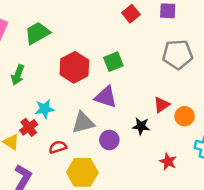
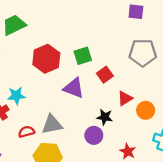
red square: (131, 14) -> (105, 75), moved
gray triangle: (83, 123) -> (52, 125), moved
purple circle: (109, 140) -> (94, 135), moved

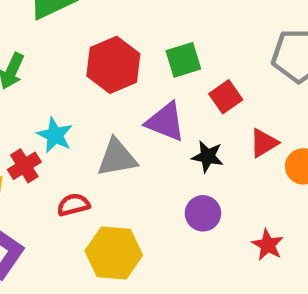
cyan star: (16, 96) -> (55, 135), turned 30
black star: (105, 117) -> (208, 156), moved
gray triangle: (52, 125) -> (117, 158), moved

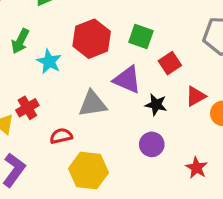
green square: (183, 60) -> (141, 37), turned 35
cyan star: (55, 135) -> (49, 61), moved

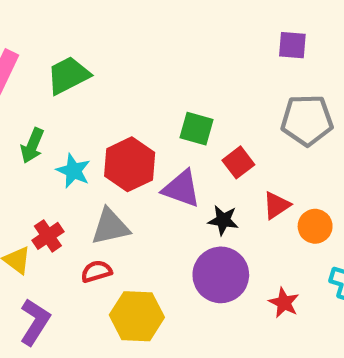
red hexagon: (92, 39) -> (130, 164), moved
gray triangle: (92, 104) -> (110, 227), moved
purple circle: (152, 144) -> (221, 275), size x1.6

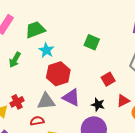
green square: (196, 129) -> (92, 42), moved
cyan star: (73, 171) -> (46, 50), moved
purple triangle: (181, 189) -> (71, 97), moved

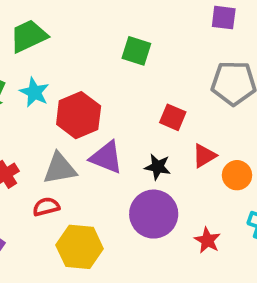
cyan star: (46, 50) -> (34, 92), moved
red square: (108, 79) -> (173, 117), turned -32

